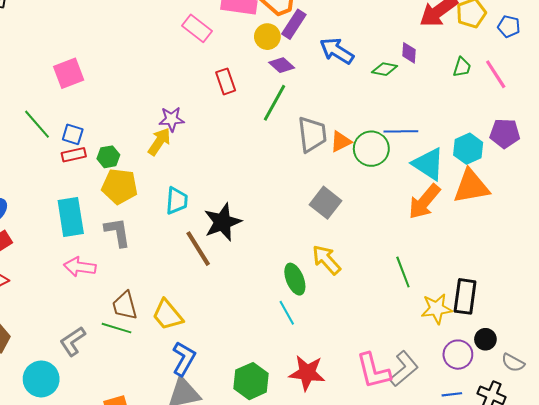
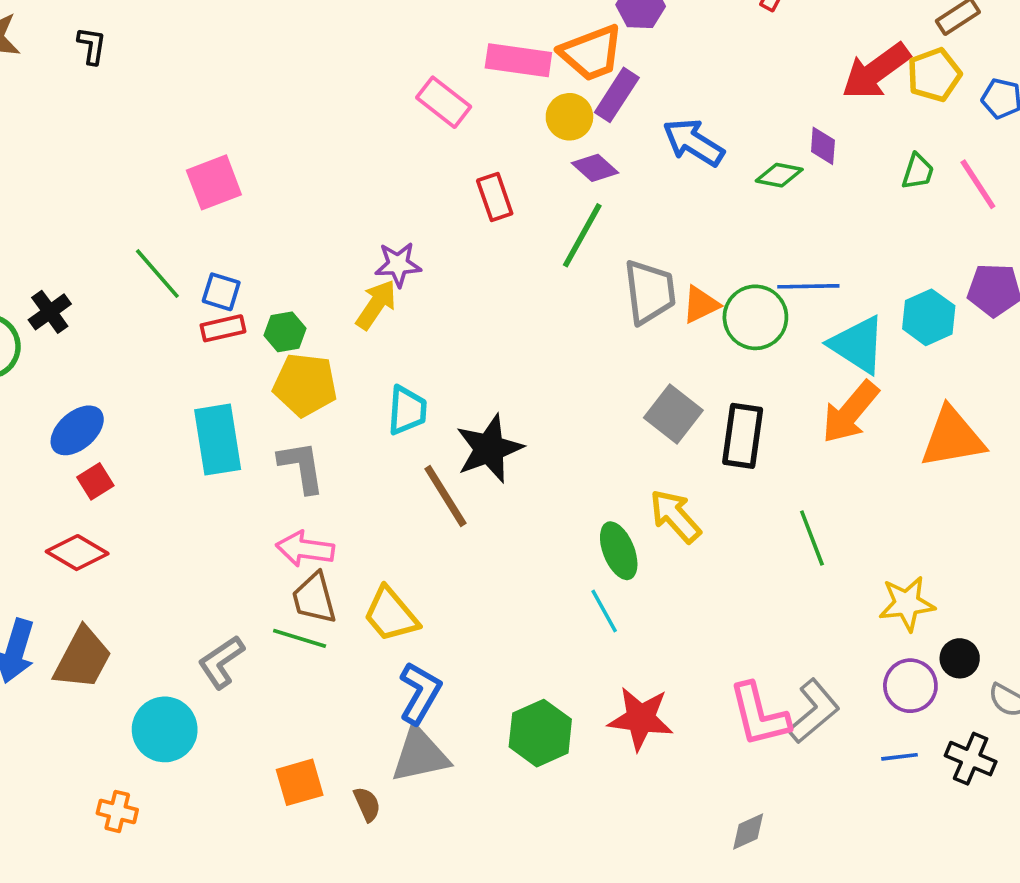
orange triangle: (471, 186) -> (952, 438), moved
pink arrow: (80, 267) -> (305, 549), moved
black rectangle: (465, 296) -> (743, 436), moved
yellow star: (437, 309) -> (907, 604), moved

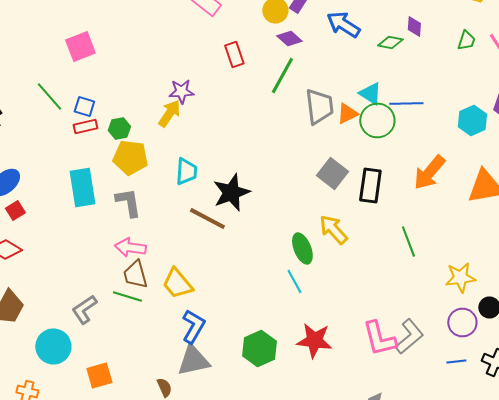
cyan triangle: (858, 345) -> (370, 94), moved, size x0.7
brown line: (445, 496) -> (207, 218), turned -30
orange square: (300, 782) -> (99, 376), moved

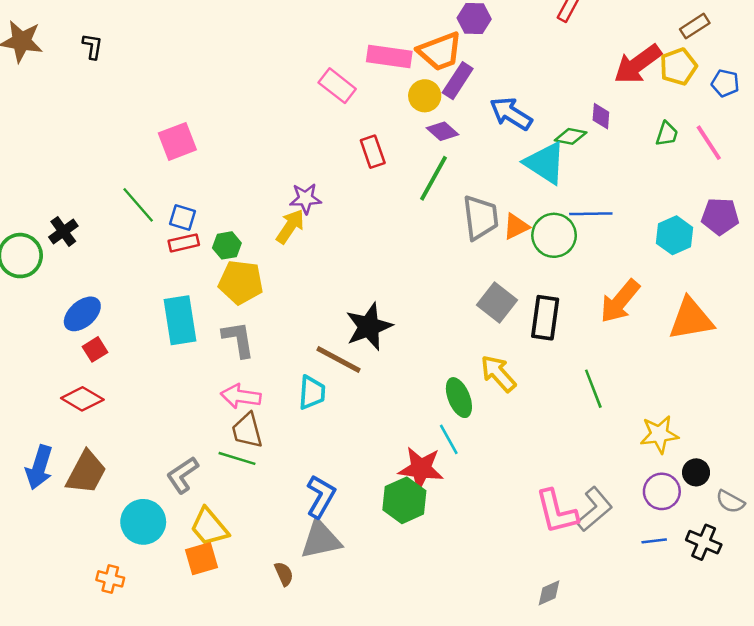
cyan triangle: (370, 94) -> (545, 163), moved, size x1.5
cyan trapezoid: (186, 172) -> (312, 393), moved
yellow trapezoid: (177, 284) -> (209, 527), moved
red star: (314, 340) -> (421, 469), moved
green hexagon: (259, 348) -> (404, 500), moved

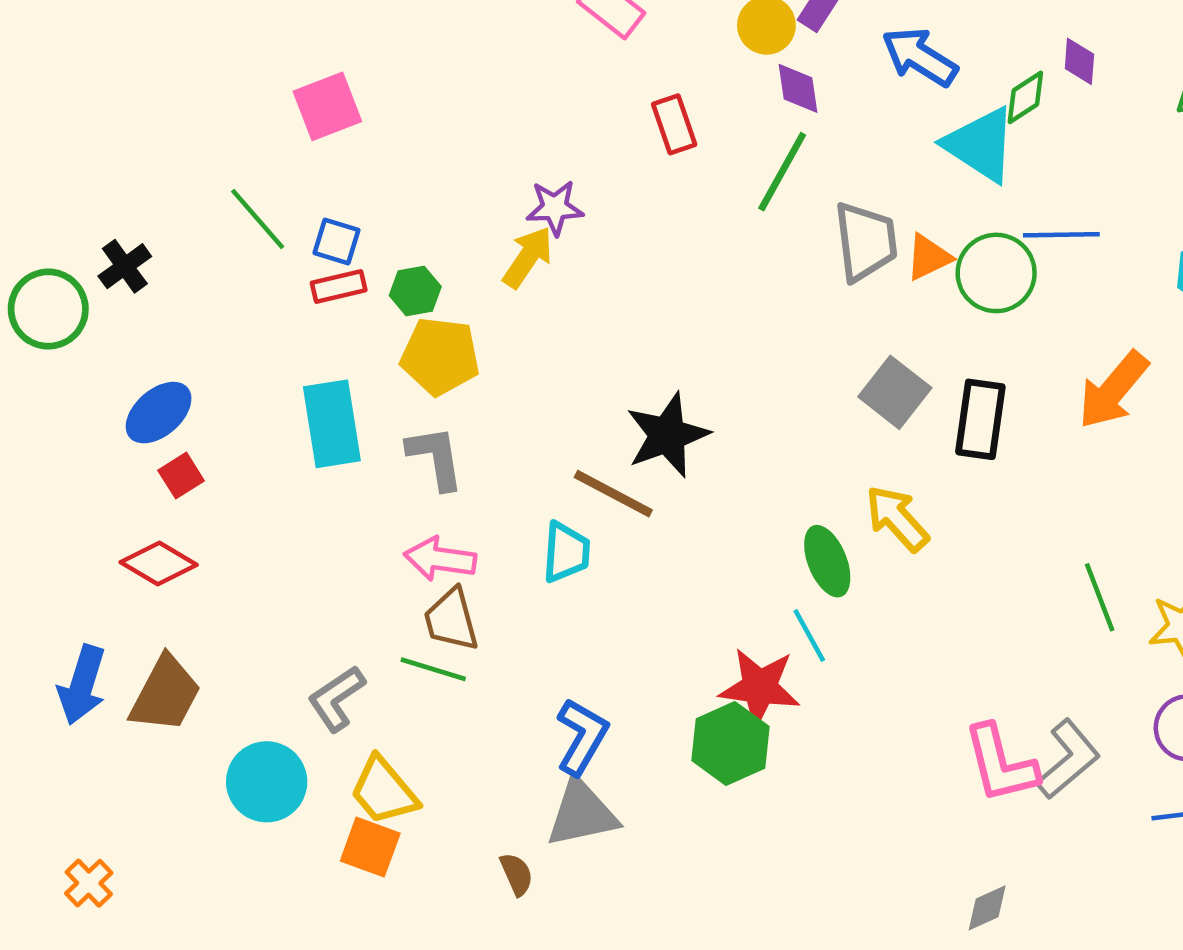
purple diamond: (442, 131) -> (798, 88), turned 40
green diamond: (571, 136) -> (1025, 97), turned -44
green line: (593, 389) -> (1100, 597), moved
orange square: (202, 559) -> (370, 847), turned 36
orange cross: (110, 579) -> (89, 883), moved, turned 32

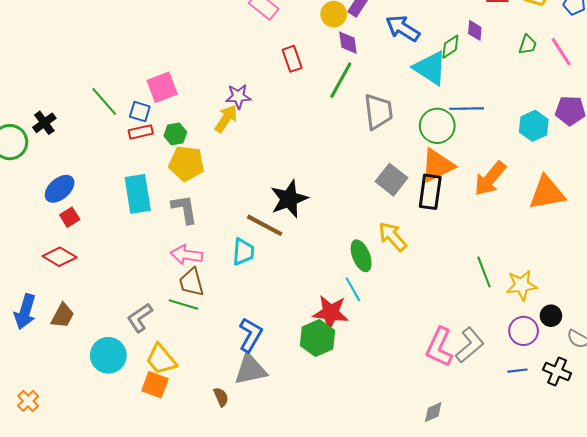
pink square: (327, 106) -> (162, 87), moved
orange triangle: (929, 257) -> (437, 165), moved, size x1.6
brown trapezoid: (165, 694) -> (63, 316), size x0.7
pink L-shape: (1001, 764) -> (439, 347), turned 39

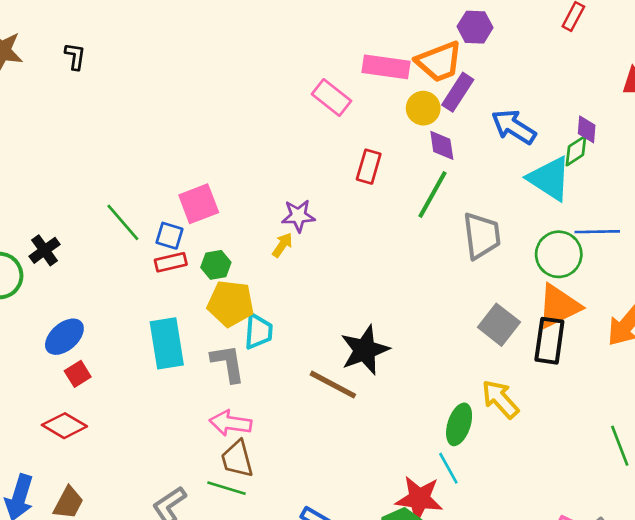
purple diamond: (475, 30) -> (587, 129), moved
red rectangle: (292, 59) -> (369, 167), turned 35
yellow arrow: (226, 119) -> (282, 245), size x0.7
cyan trapezoid: (243, 252) -> (258, 331), moved
green ellipse: (361, 256) -> (459, 424), turned 40

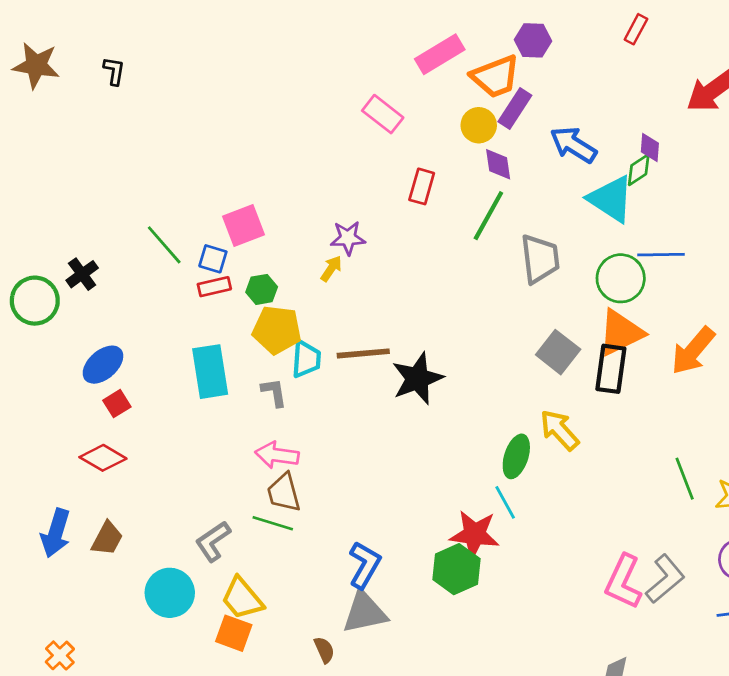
pink rectangle: (386, 67) -> (440, 54), moved, turned -39
gray L-shape: (228, 363) -> (274, 392), size x0.7
brown line: (333, 385) -> (363, 353), moved, turned -33

